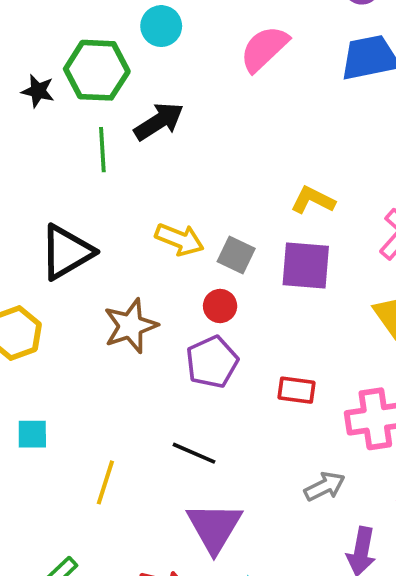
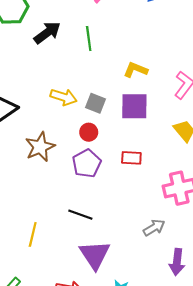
green line: (102, 150) -> (89, 38), moved
red rectangle: (297, 390) -> (131, 158), moved

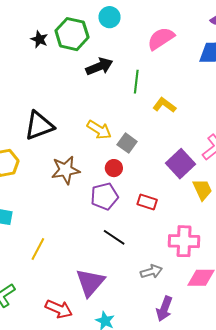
yellow L-shape: (136, 70) -> (164, 105), moved
purple square: (134, 106) -> (181, 164), moved, turned 32
black line: (80, 215) -> (114, 237), moved

